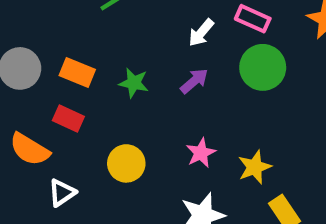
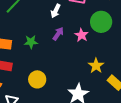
green circle: (263, 67) -> (101, 22), moved
pink star: (201, 153) -> (81, 35), moved

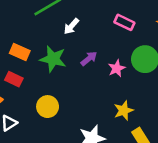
white arrow: (56, 11) -> (71, 26), moved
green star: (31, 42) -> (53, 59), size x1.5

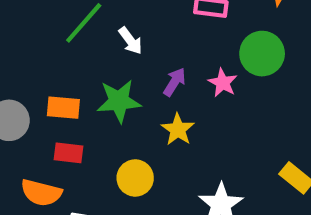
white arrow: (71, 26) -> (130, 41), turned -60
yellow star: (124, 110) -> (178, 129), moved

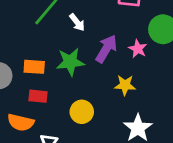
purple arrow: (174, 82) -> (106, 49), size x1.5
yellow star: (178, 129) -> (125, 85), moved, turned -30

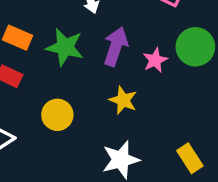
purple arrow: (106, 49) -> (116, 46), turned -32

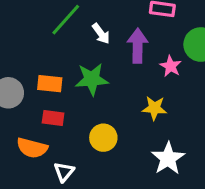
purple arrow: (116, 46) -> (138, 46), moved

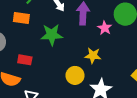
orange rectangle: (50, 84) -> (21, 18), moved
yellow circle: (103, 138) -> (75, 75), moved

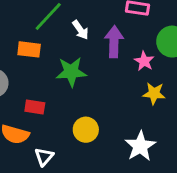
yellow star: (93, 56) -> (154, 93), moved
yellow circle: (75, 75) -> (86, 130), moved

